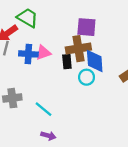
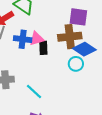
blue diamond: (95, 61) -> (84, 49), turned -55
black rectangle: (67, 62) -> (43, 48), moved

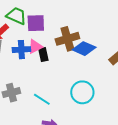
purple square: (78, 17) -> (36, 23), moved
cyan circle: (76, 64) -> (82, 92), moved, size x1.5

